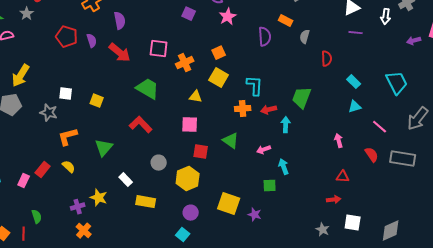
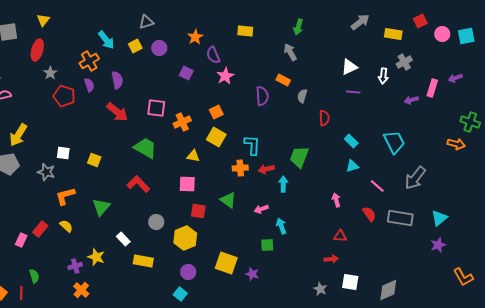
gray star: (27, 14) -> (50, 73), moved
purple semicircle: (92, 41) -> (89, 85), moved

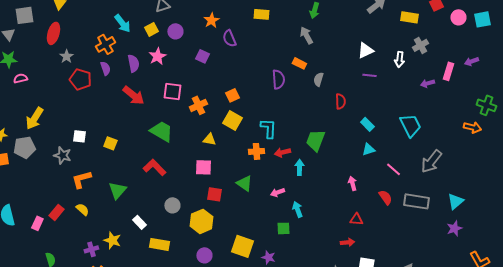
pink star: (225, 76) -> (157, 56), moved

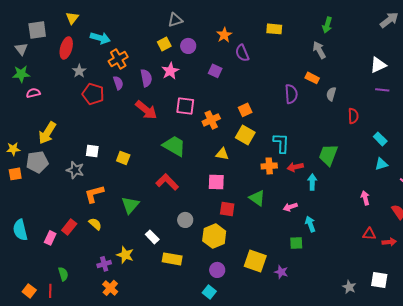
cyan arrow: (122, 23) -> (100, 38), moved, turned -36
red arrow: (347, 242) -> (389, 242), moved

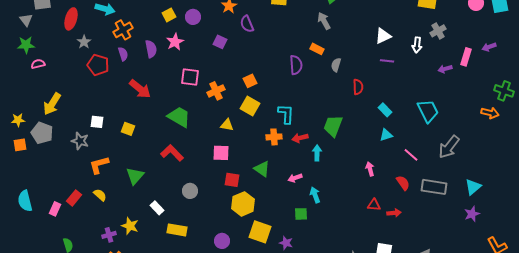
red arrow: (146, 110) -> (140, 89), moved
gray pentagon: (37, 162) -> (42, 133), turned 30
yellow hexagon: (214, 236) -> (243, 204), moved

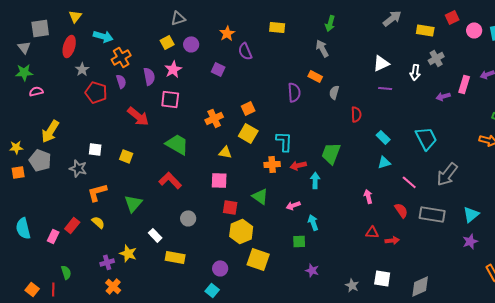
pink square: (190, 77) -> (170, 99), moved
purple star: (286, 243) -> (312, 270), moved

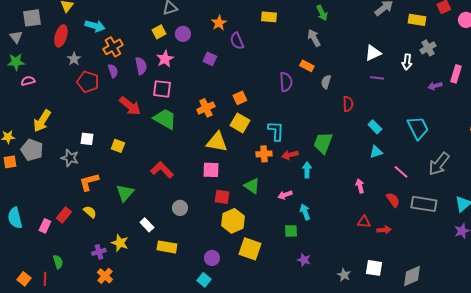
green arrow: (330, 23) -> (322, 13), turned -42
green trapezoid: (177, 144) -> (165, 119), moved
yellow triangle: (225, 152) -> (217, 142), size x1.6

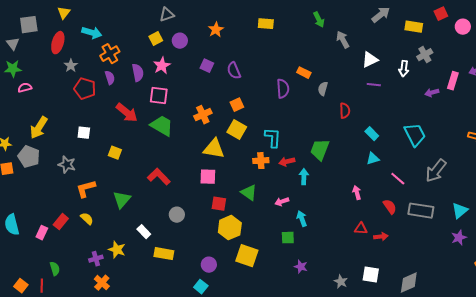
gray arrow: (314, 38) -> (343, 40), moved
purple semicircle: (237, 41) -> (234, 71), moved
white square: (87, 139) -> (84, 133), moved

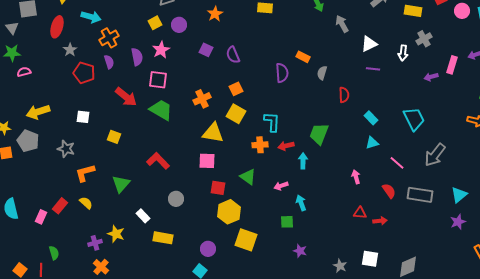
yellow arrow: (39, 128) -> (38, 112), turned 40

